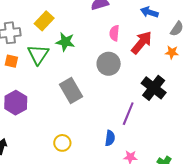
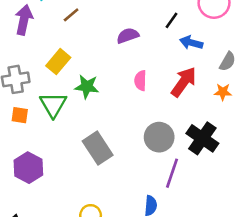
pink semicircle: (114, 33) -> (140, 81), moved
gray circle: (109, 64) -> (159, 137), moved

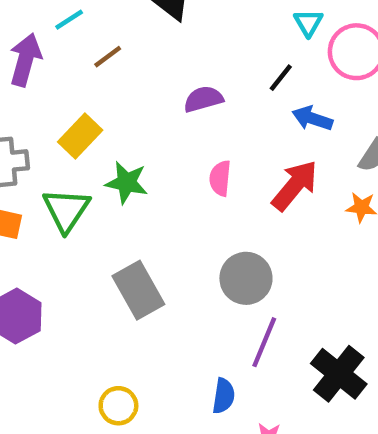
black cross: (202, 138) -> (339, 374), moved

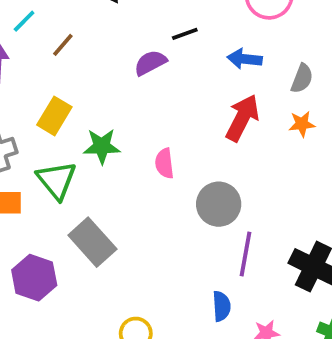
black line: (281, 78) -> (185, 34), moved, turned 44
pink semicircle: (220, 178) -> (164, 163), moved
gray rectangle: (138, 290) -> (92, 242), moved

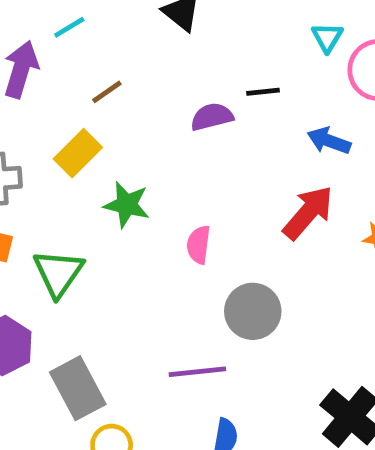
brown line: (63, 45) -> (107, 92), moved
green triangle: (57, 180) -> (58, 273), moved
gray rectangle: (92, 242) -> (78, 388), moved
purple line: (246, 254) -> (197, 372), moved, turned 60

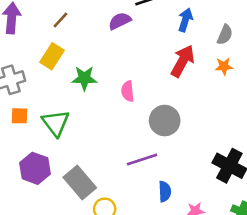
blue arrow: (329, 141) -> (185, 20), turned 100

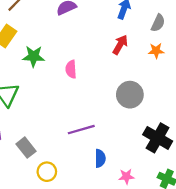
red arrow: (183, 61) -> (120, 45), size x0.7
gray circle: (165, 121) -> (130, 95), moved
gray rectangle: (80, 182) -> (26, 148), size x0.7

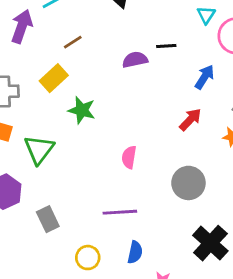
pink semicircle: (71, 69) -> (129, 157), moved
yellow circle: (47, 172) -> (88, 258), moved

